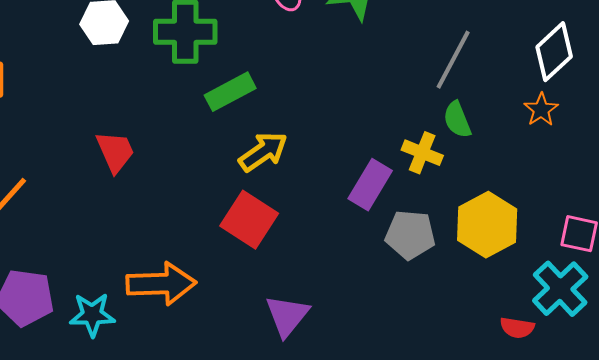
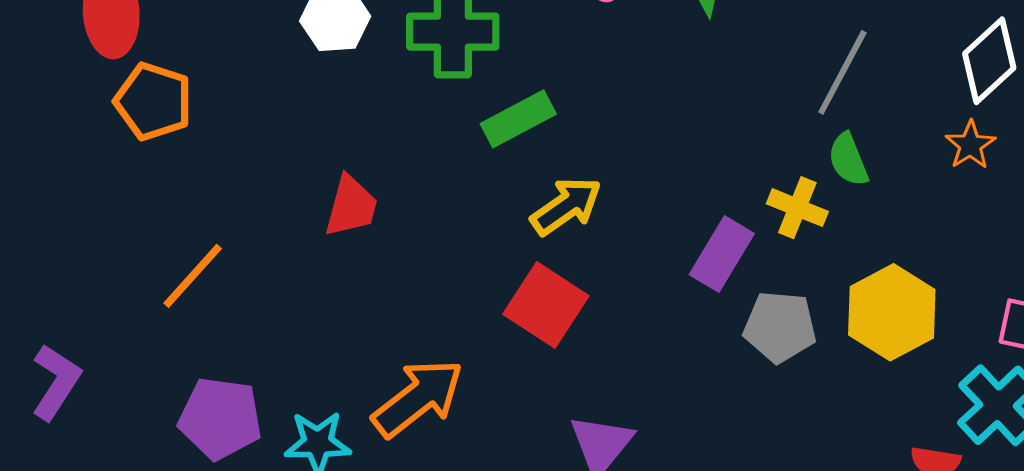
red trapezoid: (115, 152) -> (351, 206), turned 39
orange arrow: (161, 284) -> (418, 398), turned -36

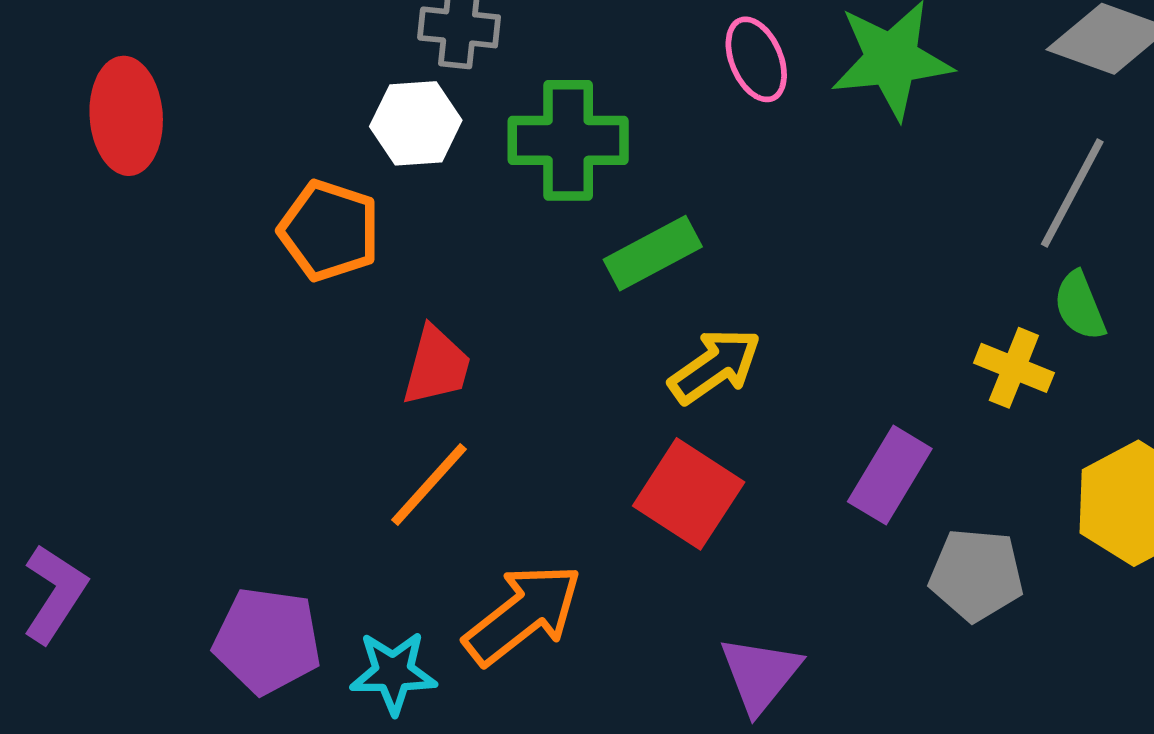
orange pentagon: (153, 101) -> (329, 231), moved
purple rectangle: (722, 254) -> (890, 475), moved
orange line: (193, 276) -> (429, 484), moved
gray pentagon: (780, 327) -> (976, 575), moved

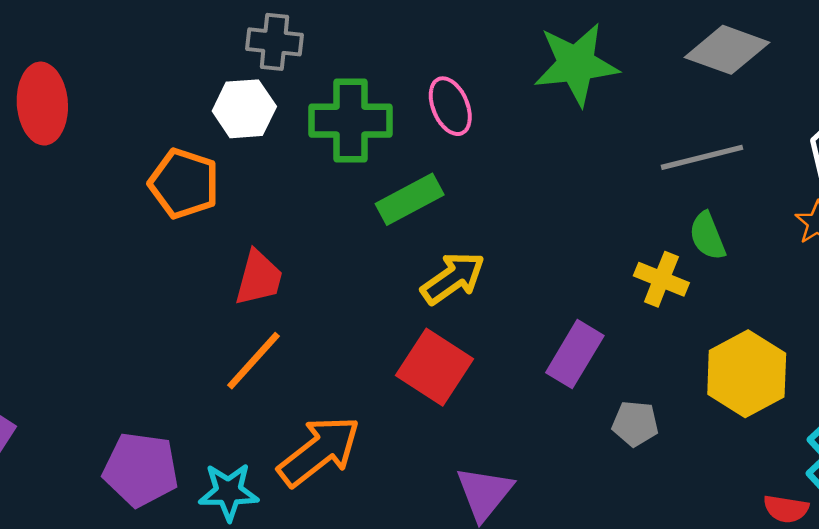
pink ellipse: (756, 59) -> (450, 106), moved
gray line: (1072, 193) -> (702, 157), turned 48
gray pentagon: (976, 575) -> (635, 424), size x0.7

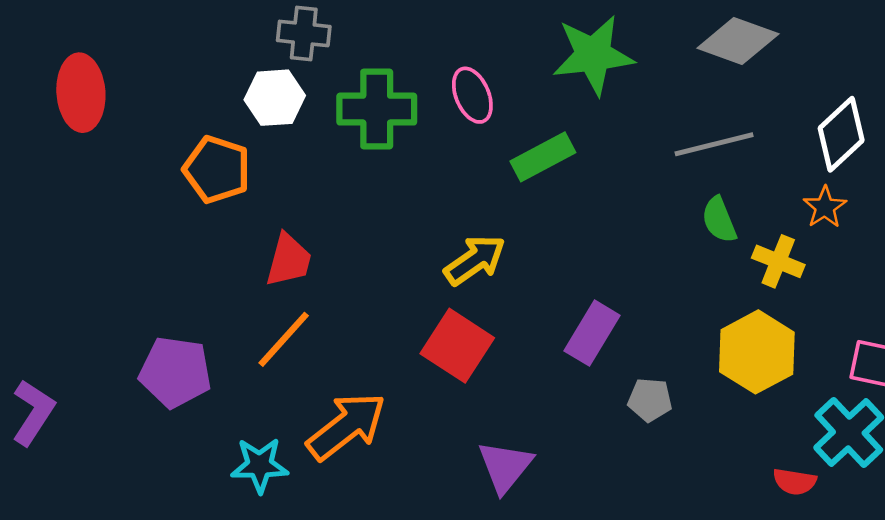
green rectangle: (410, 199) -> (543, 157), moved
yellow cross: (661, 279) -> (778, 261), moved
purple pentagon: (141, 469) -> (175, 372), moved

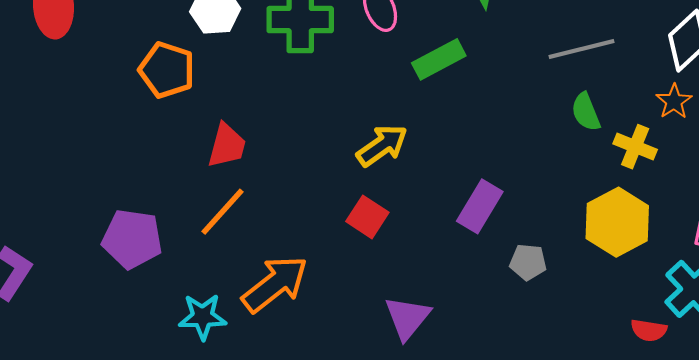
red square: (457, 346) -> (367, 217), size x0.7

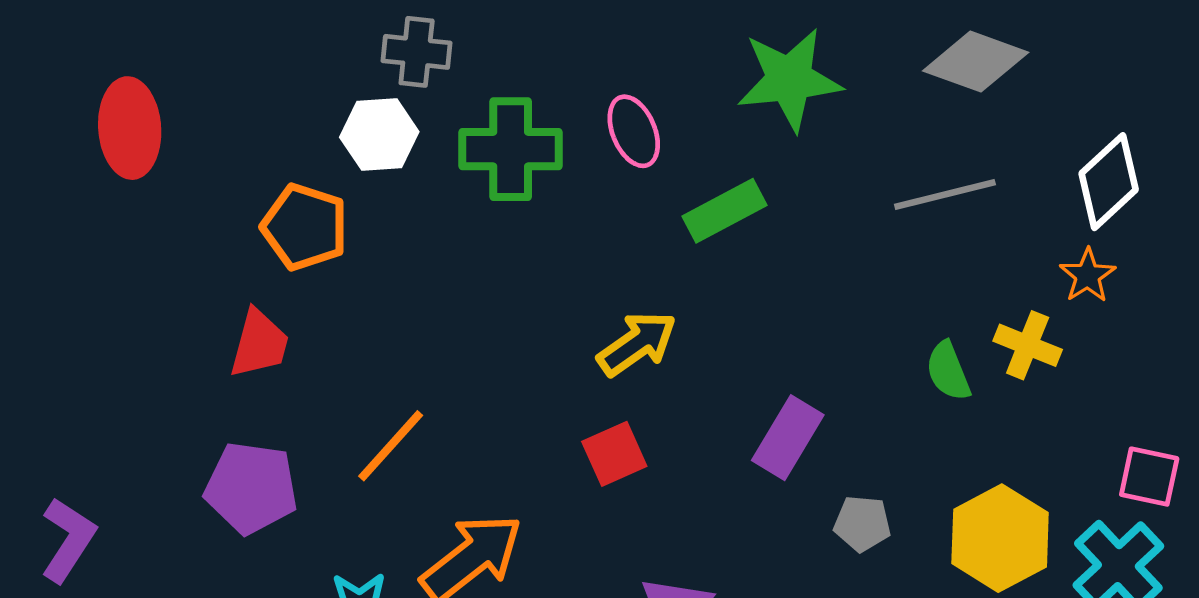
green semicircle: (586, 112) -> (948, 371), moved
red trapezoid: (227, 146) -> (259, 344), moved
red square: (367, 217) -> (614, 454), turned 33
yellow hexagon: (617, 222) -> (1000, 538), moved

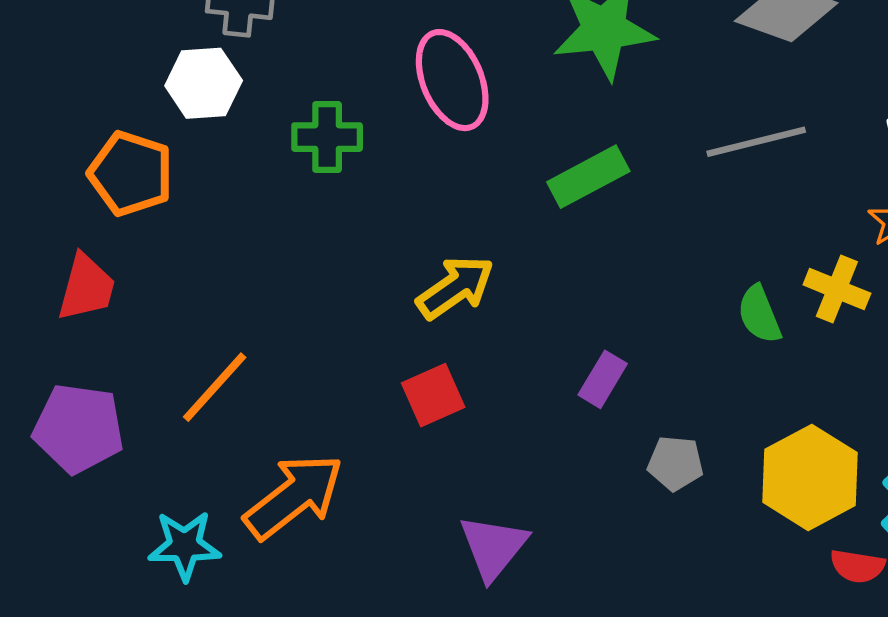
pink ellipse: (634, 131) -> (452, 80), size x1.4
green cross: (511, 149) -> (327, 137), moved, size x0.7
green rectangle: (724, 211) -> (588, 177), moved
purple rectangle: (788, 438) -> (603, 379), size x0.7

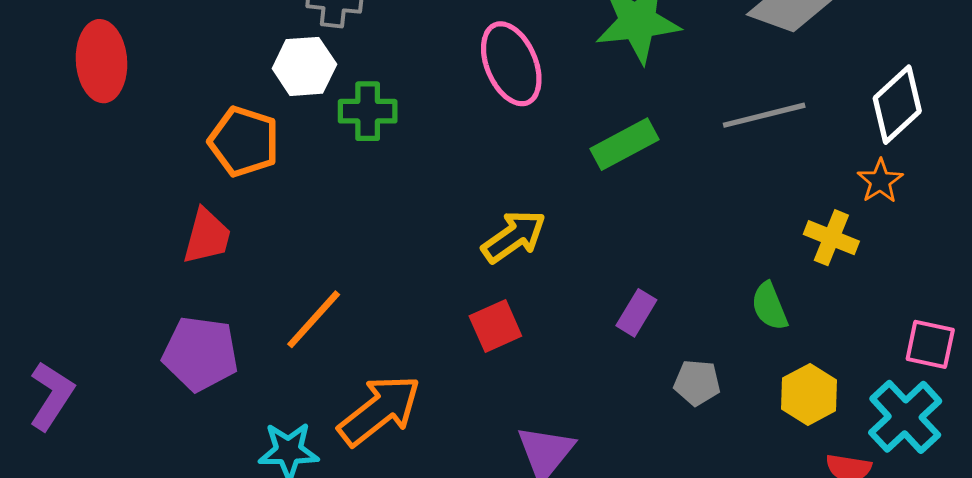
green cross: (327, 137) -> (368, 111), moved
green semicircle: (759, 314) -> (769, 306), moved
yellow hexagon: (810, 477) -> (809, 394), size x0.7

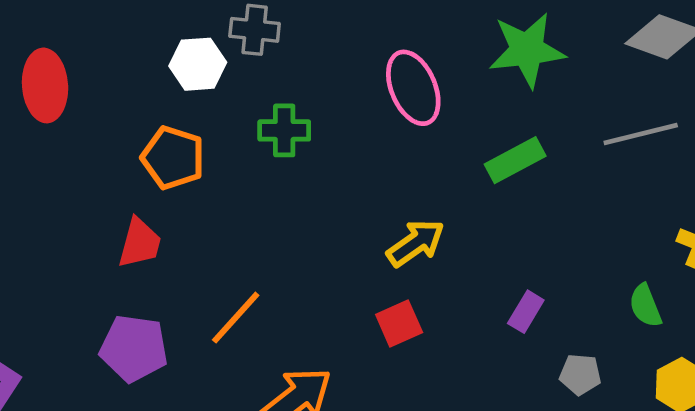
white hexagon: (304, 66) -> (198, 64), moved

